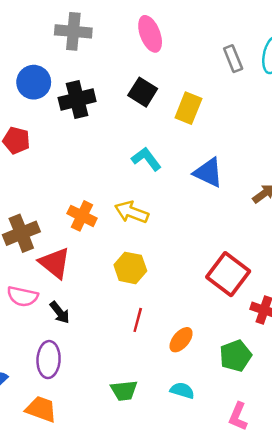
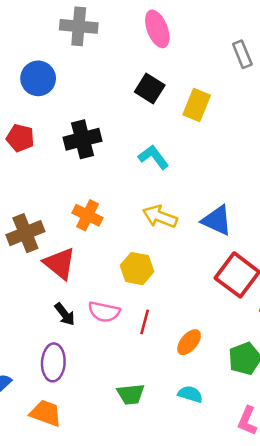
black cross: (77, 100) -> (82, 139), moved
blue triangle: (208, 173) -> (217, 220), moved
yellow arrow: (132, 212) -> (160, 217), moved
pink semicircle: (23, 296) -> (104, 312), moved

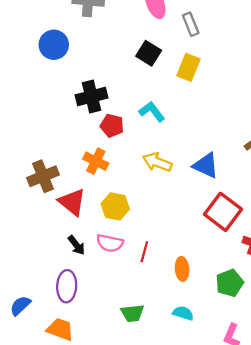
gray rectangle: (242, 54) -> (191, 24), moved
red pentagon: (20, 138) -> (112, 126), moved
yellow hexagon: (137, 269) -> (115, 206), moved
orange ellipse: (189, 342) -> (182, 269), turned -45

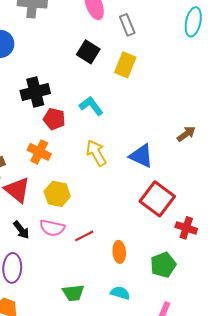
yellow arrow: (157, 162) -> (96, 153), turned 40
red line: (144, 252) -> (84, 236), turned 48

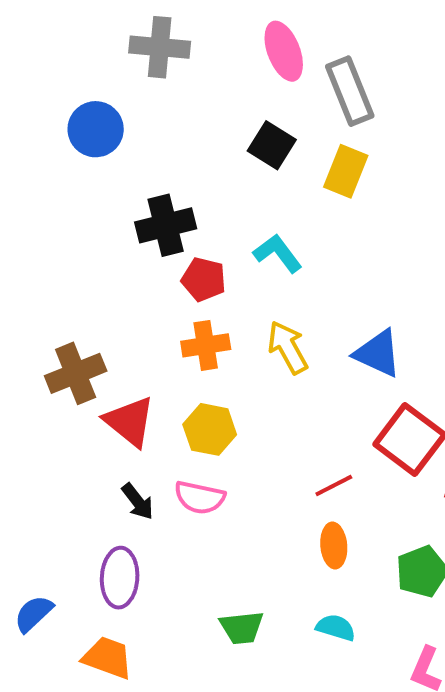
gray rectangle: (127, 25) -> (350, 91), size x1.5
orange cross: (39, 152) -> (206, 345), moved, turned -35
red line: (84, 236) -> (334, 485), moved

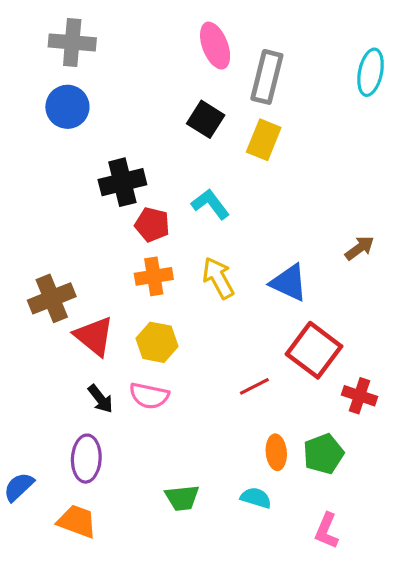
gray cross: (160, 47) -> (72, 42), moved
gray rectangle: (350, 91) -> (267, 77), turned 36
orange ellipse: (334, 546) -> (276, 452), moved

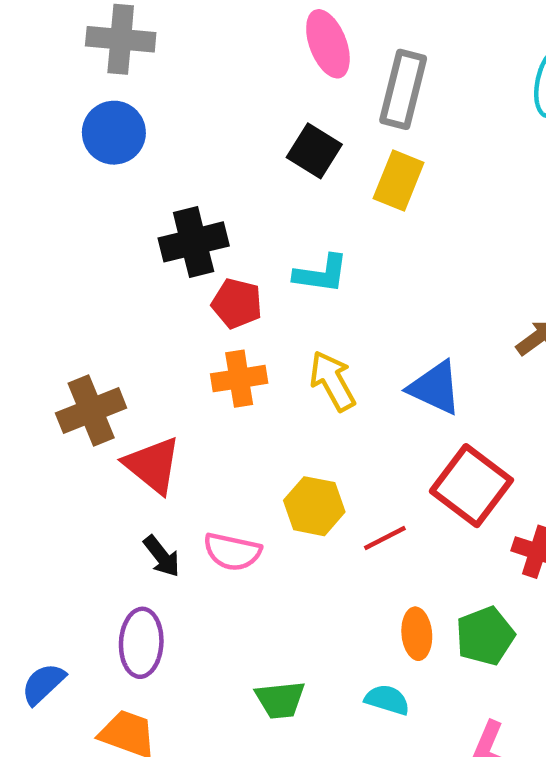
cyan L-shape: (210, 204) -> (321, 274), turned 135
yellow hexagon: (157, 342) -> (314, 506), moved

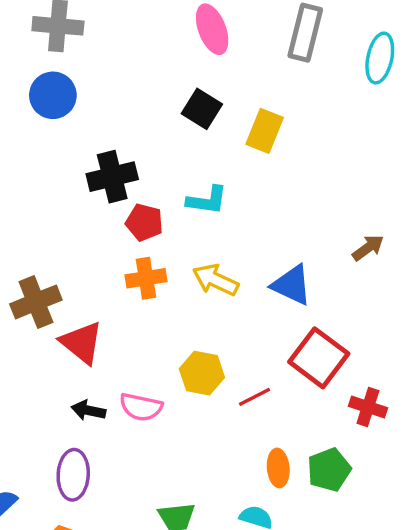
gray rectangle: (403, 89) -> (305, 33), moved
yellow arrow: (333, 381) -> (216, 280), turned -36
black arrow: (162, 556) -> (88, 410), turned 140

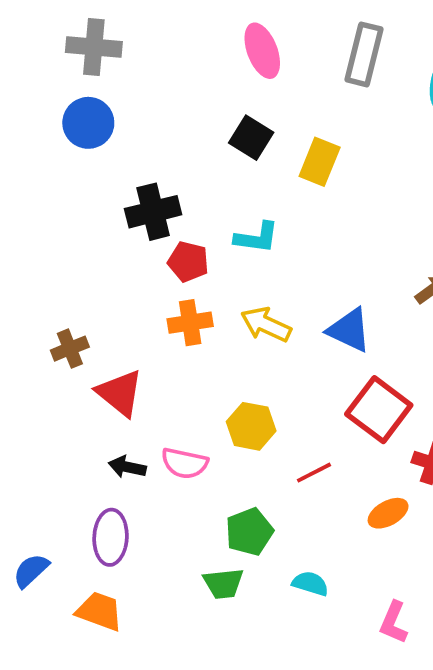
brown cross: (36, 302) -> (70, 349), size x0.7
red line: (254, 397) -> (314, 473), moved
orange ellipse: (278, 468) -> (388, 513), moved, turned 66
green pentagon: (329, 470) -> (249, 532), moved

